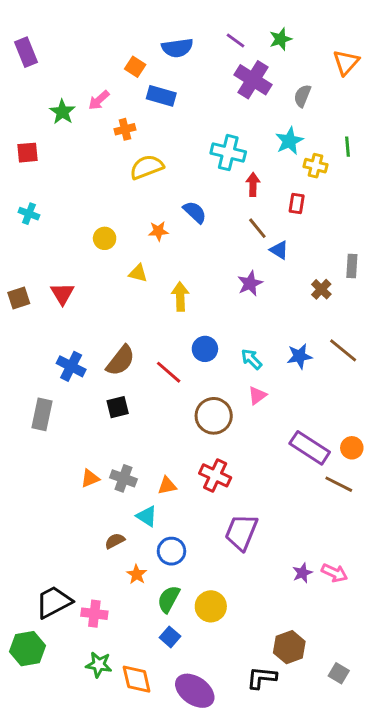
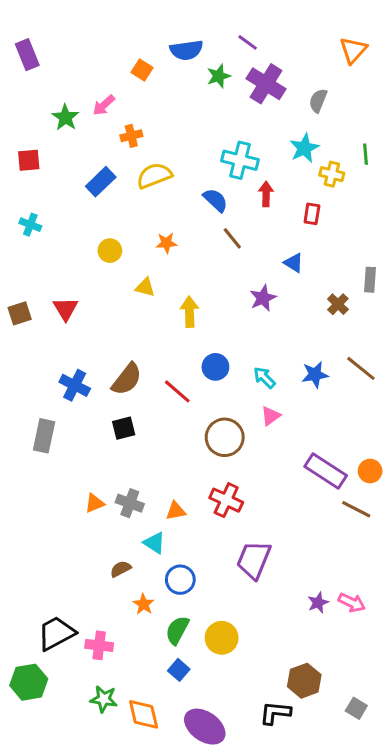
green star: (281, 39) -> (219, 76), moved
orange triangle: (346, 62) -> (353, 50), moved
blue rectangle: (161, 96) -> (101, 182), moved, turned -60
blue semicircle: (195, 212) -> (215, 200), moved
brown line: (257, 228) -> (232, 238), moved

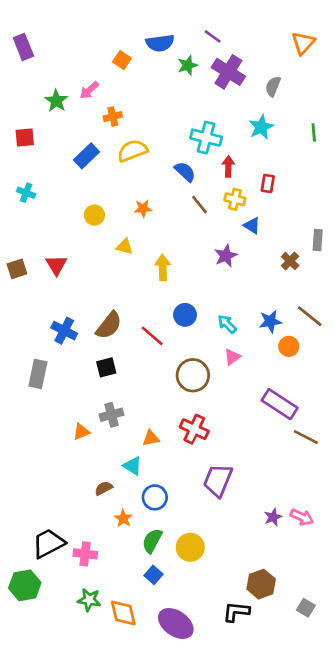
yellow cross: (332, 174) -> (235, 199), moved
orange circle: (370, 471) -> (289, 346), moved
gray cross: (130, 503) -> (111, 415), moved, turned -35

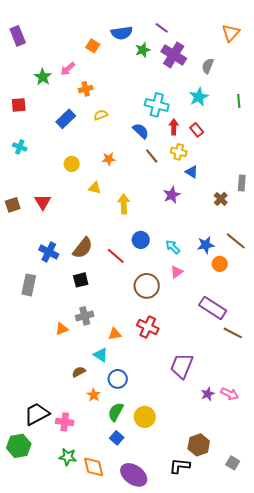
yellow semicircle: (132, 151) -> (101, 115), size x0.6
red rectangle: (268, 184) -> (197, 130), moved, turned -48
purple trapezoid: (218, 480) -> (182, 366), moved

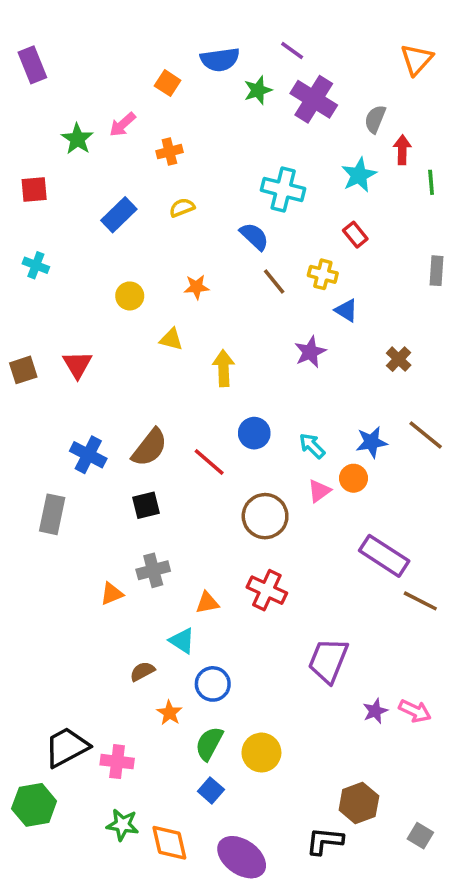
orange cross: (86, 89) -> (169, 152), moved
red arrow: (174, 127) -> (402, 150), moved
gray rectangle: (242, 183) -> (437, 271), moved
orange circle: (220, 264) -> (353, 478), moved

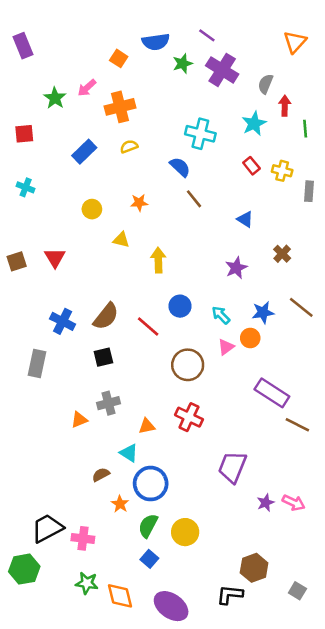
orange cross: (169, 152) -> (120, 107), size x1.6
yellow cross: (323, 274) -> (282, 171), moved
purple star: (310, 352) -> (236, 268), moved
blue circle: (213, 684) -> (151, 484), size x1.4

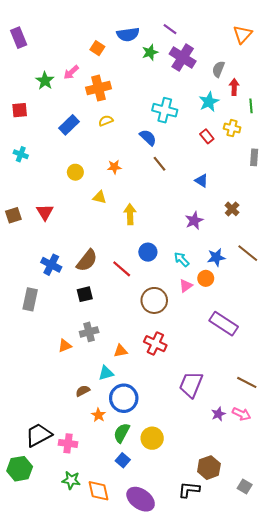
yellow cross: (282, 171) -> (232, 128), moved
brown line: (297, 425) -> (247, 382), moved
cyan triangle: (129, 453) -> (106, 373), turned -49

